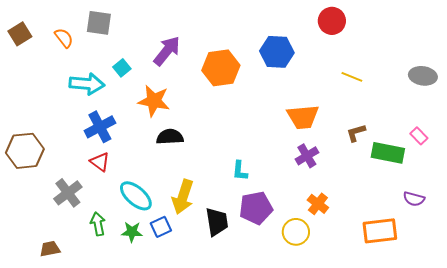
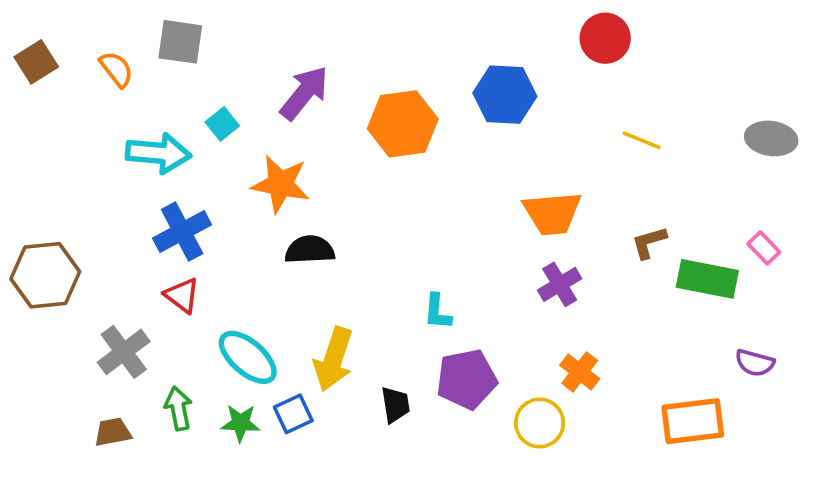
black trapezoid: (217, 222) -> (395, 405), size x0.7
brown trapezoid: (50, 249) -> (113, 432), moved

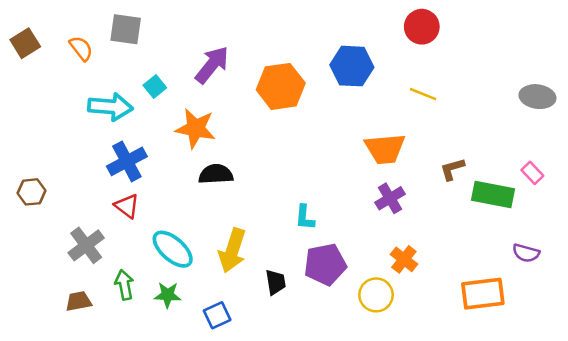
yellow line: (642, 140) -> (423, 94), moved
brown hexagon: (45, 275) -> (32, 192), size x0.6
blue square: (293, 414) -> (217, 315), moved

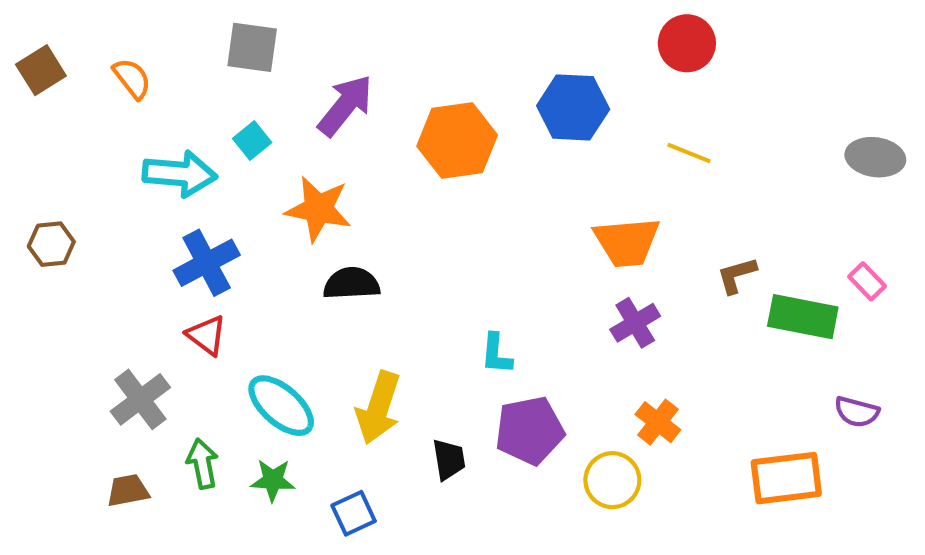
gray square: (126, 29) -> (252, 47), moved
brown hexagon: (32, 192) -> (51, 244), moved

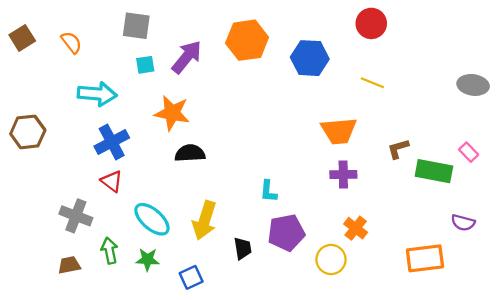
cyan square: (252, 141) -> (145, 65), moved, turned 30
orange hexagon: (457, 141) -> (247, 40), moved
brown hexagon: (51, 244) -> (28, 132), size x1.4
purple cross: (635, 323) -> (343, 174), turned 30
gray cross: (140, 399) -> (76, 216), turned -32

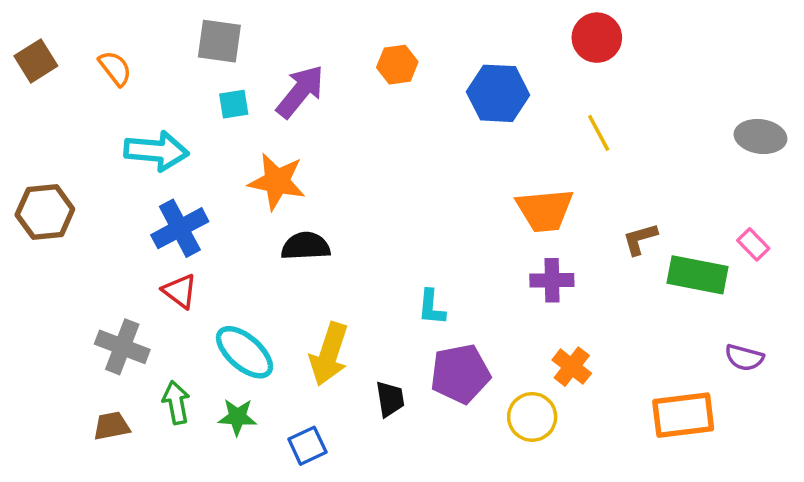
orange hexagon: (247, 40) -> (397, 65), size x0.6
yellow line: (372, 83) -> (599, 133), turned 40

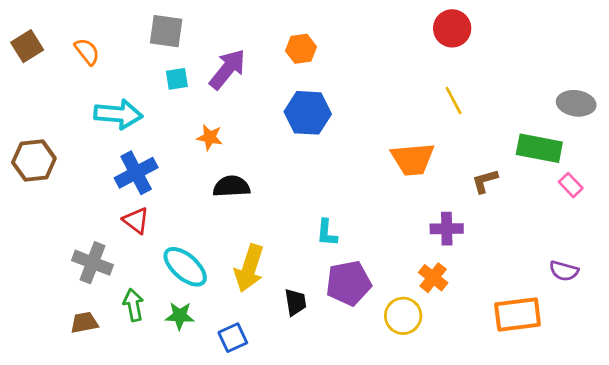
blue hexagon: (498, 93) -> (308, 113), moved
orange star: (277, 181) -> (210, 137), size x0.6
green rectangle: (698, 275) -> (539, 148), moved
purple cross: (552, 280) -> (447, 229), moved

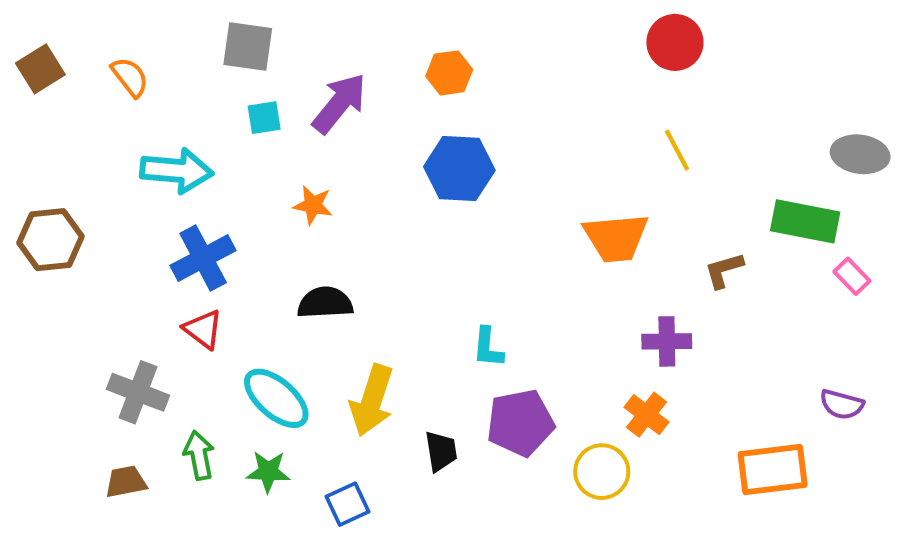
black semicircle: (231, 186) -> (325, 303), moved

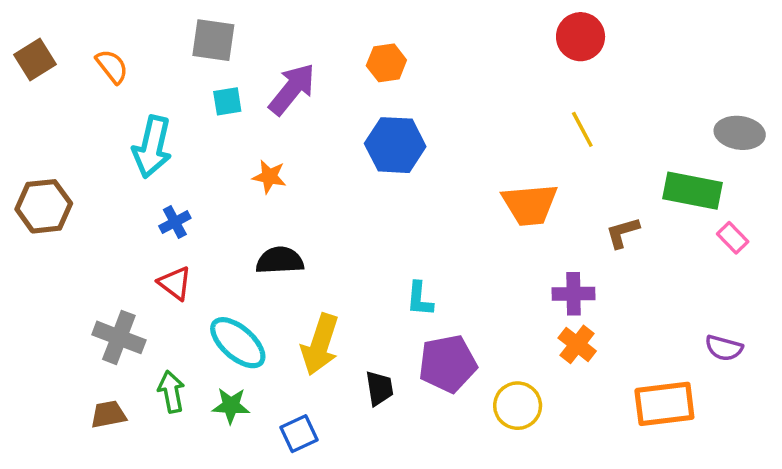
cyan arrow: (177, 171) -> (152, 147), turned 98
blue cross: (203, 258) -> (175, 222), size x0.6
orange cross: (646, 415) -> (577, 344), moved

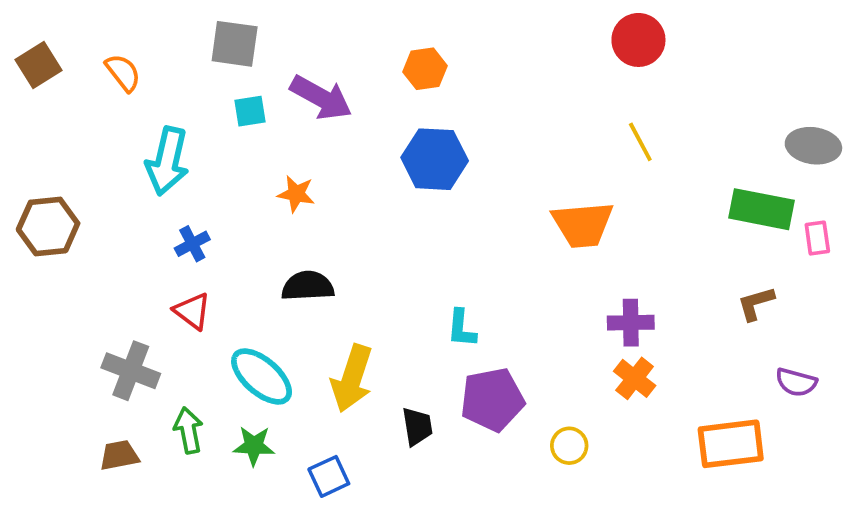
purple arrow: (292, 89) -> (321, 98), turned 80
brown L-shape: (622, 233) -> (756, 303), moved
pink rectangle: (733, 238) -> (817, 238), moved, turned 36
yellow circle: (518, 406) -> (569, 446), size x0.7

